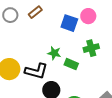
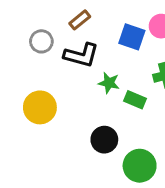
gray circle: (10, 15) -> (41, 41), moved
black L-shape: (36, 71) -> (81, 55), moved

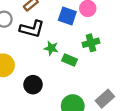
black circle: (104, 140) -> (33, 85), moved

